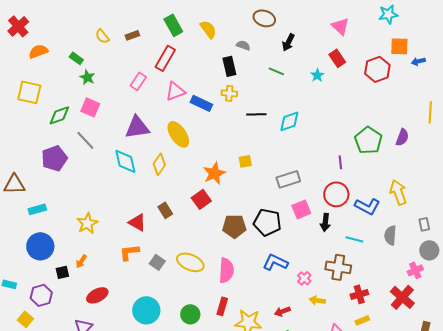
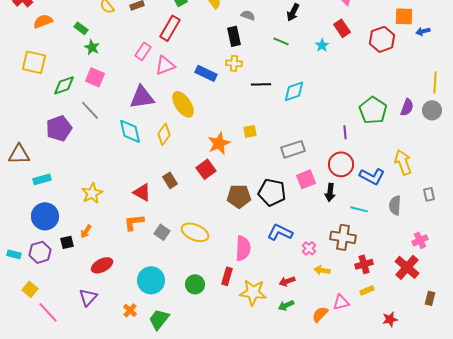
pink triangle: (175, 91) -> (165, 65), moved
gray circle: (429, 250) -> (432, 110), moved
pink semicircle: (226, 270) -> (243, 248), moved
purple hexagon: (41, 295) -> (40, 252), moved

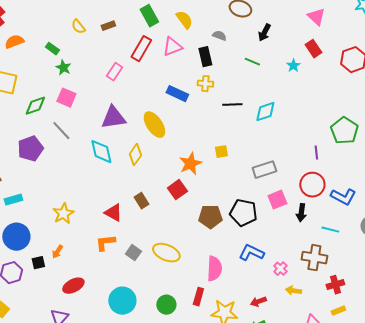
pink triangle: (165, 65) -> (172, 47), moved

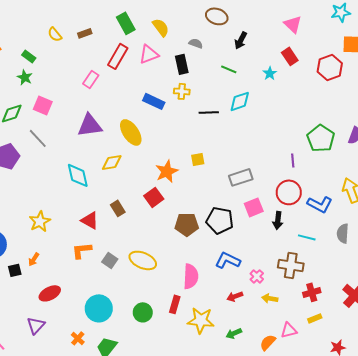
green star: (63, 68) -> (25, 77), moved
cyan diamond: (265, 112) -> (240, 101), moved
cyan diamond: (101, 152) -> (78, 175), moved
yellow diamond: (135, 155) -> (112, 162), turned 45
red arrow: (258, 302) -> (235, 296), moved

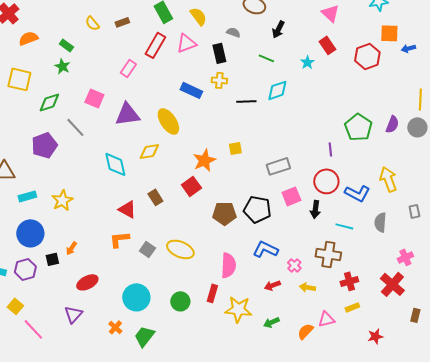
pink square: (43, 105) -> (94, 98), moved
yellow star: (40, 221) -> (62, 200), moved

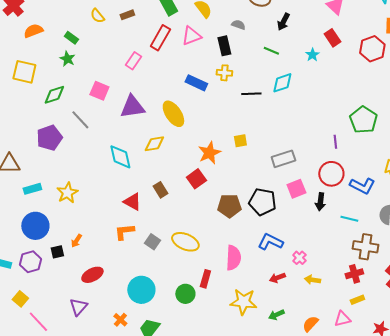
brown cross: (328, 254) -> (365, 247), moved
red rectangle: (212, 293) -> (205, 279), moved
pink triangle: (326, 319) -> (342, 319), moved

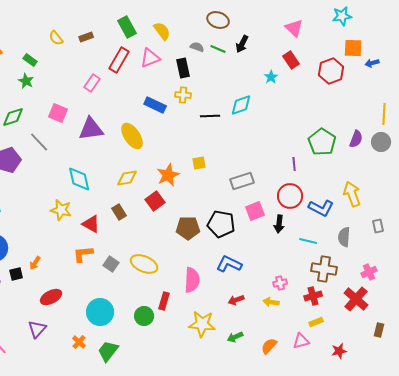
green line: (271, 51) -> (218, 49), moved
yellow diamond: (154, 144) -> (127, 178), moved
yellow star: (67, 193) -> (61, 210), moved, turned -30
pink cross: (299, 258) -> (280, 283), moved, turned 32

